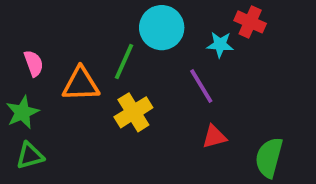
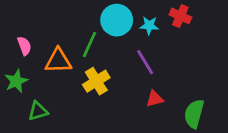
cyan star: (220, 45) -> (149, 25), moved
green triangle: (30, 156) -> (38, 111), moved

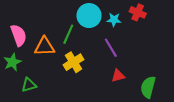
pink semicircle: (24, 46) -> (19, 35), size x1.5

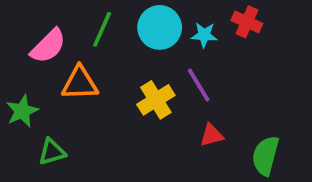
green line: (68, 34) -> (102, 29), moved
pink semicircle: (19, 35) -> (48, 46), moved, turned 65
yellow cross: (73, 62) -> (156, 100), moved

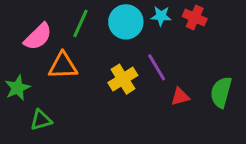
cyan star: (204, 35) -> (161, 16), moved
red triangle: (212, 135) -> (180, 97), moved
green semicircle: (265, 156) -> (221, 92), moved

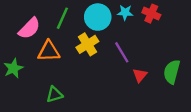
yellow cross: (123, 79) -> (87, 44), moved
red triangle: (180, 97) -> (140, 75), turned -35
green triangle: (41, 120) -> (54, 95), moved

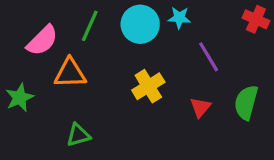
red cross: (151, 14) -> (256, 19), moved
yellow cross: (87, 44) -> (148, 86), moved
purple line: (122, 52) -> (209, 57), moved

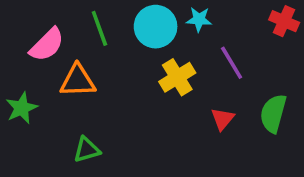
green line: (90, 26) -> (99, 28), turned -44
yellow cross: (148, 86) -> (177, 77), moved

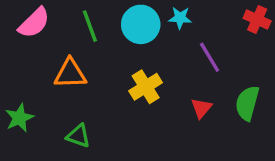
pink semicircle: (47, 45) -> (34, 23), moved
yellow cross: (177, 77) -> (146, 87), moved
green star: (22, 108) -> (19, 118), moved
green triangle: (87, 150) -> (78, 136), turned 35

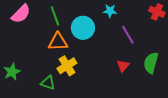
cyan circle: (141, 24) -> (83, 28), moved
orange triangle: (70, 74) -> (58, 42), moved
yellow cross: (146, 87) -> (67, 66), moved

